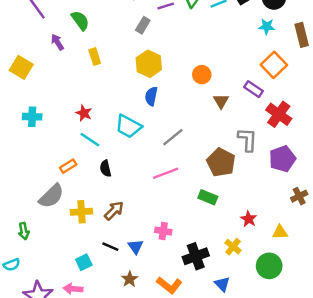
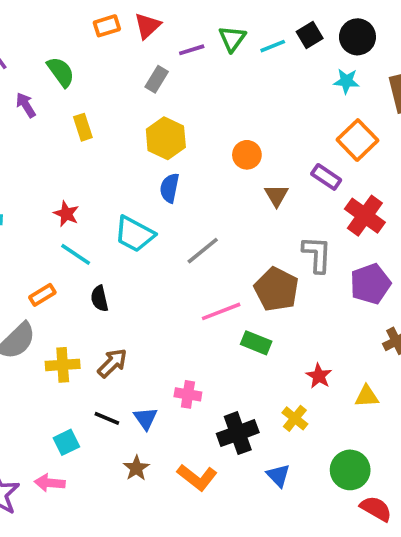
pink line: (166, 173) -> (221, 311), moved
green circle: (269, 266) -> (350, 470), moved

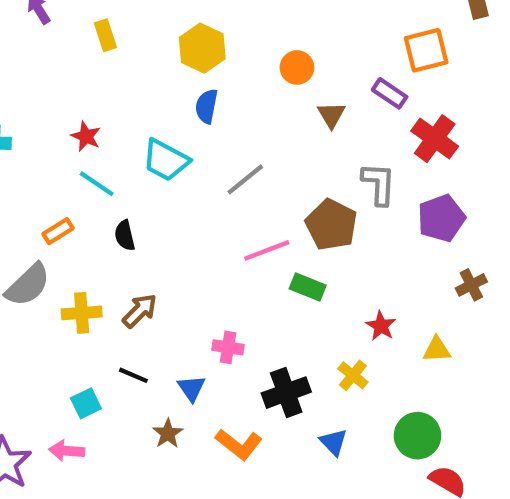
orange square: (357, 140) -> (426, 50), turned 30
blue triangle: (146, 418) -> (191, 388), moved

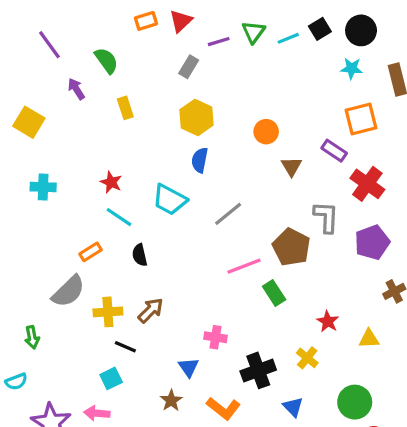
green rectangle: (308, 287) -> (274, 293), turned 35
black line: (133, 375) -> (125, 347), moved

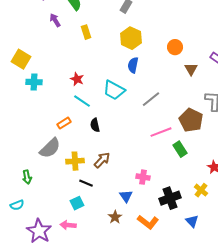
yellow square: (29, 122) -> (21, 59), moved

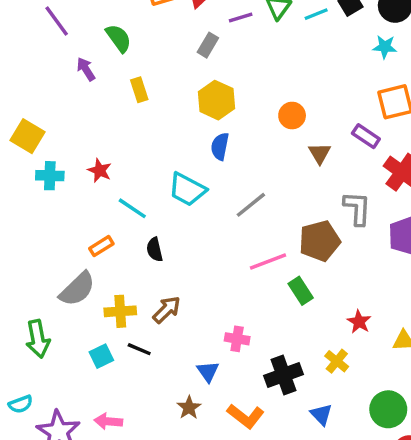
red star: (77, 79) -> (100, 170), moved
brown pentagon: (191, 120) -> (320, 241), turned 30
green arrow: (27, 177) -> (38, 339), size x1.5
cyan square: (77, 203) -> (101, 356), moved
cyan semicircle: (17, 205) -> (21, 404), moved

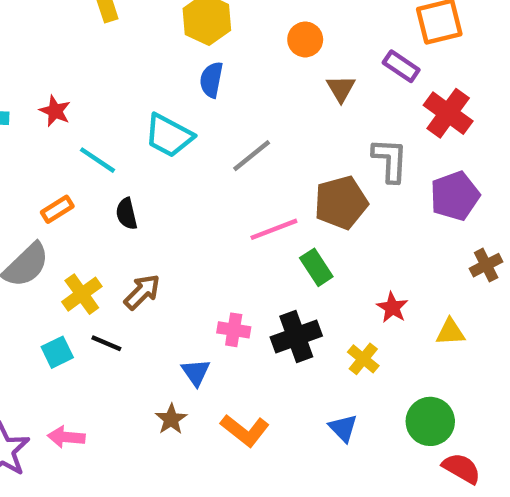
yellow cross: (120, 311) -> (82, 294), turned -32
black cross: (283, 375) -> (296, 337), moved

